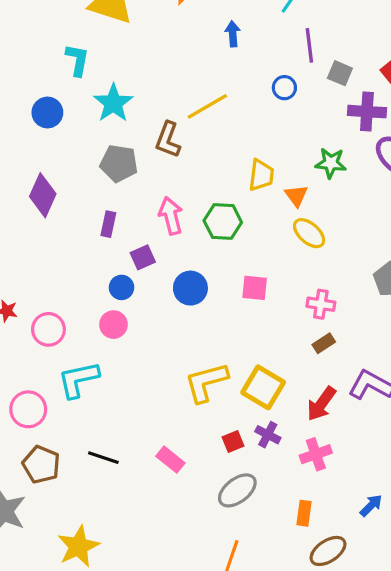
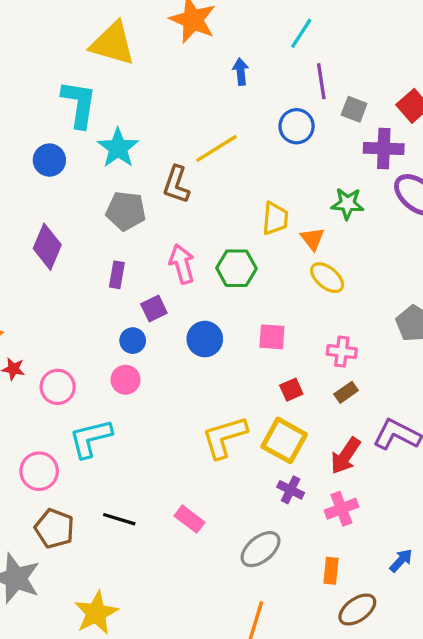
cyan L-shape: (77, 60) -> (79, 104), size x1.4
blue circle: (284, 88) -> (297, 126), size x1.4
red square: (233, 441) -> (291, 390), moved

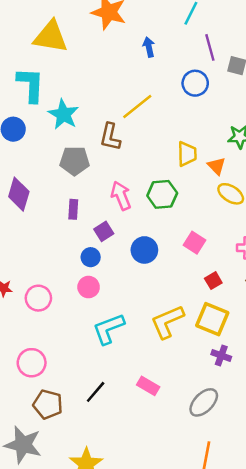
pink square: (272, 337) -> (194, 243), turned 35
cyan L-shape: (91, 438) -> (109, 329), moved
black line: (119, 519) -> (96, 392), turned -60

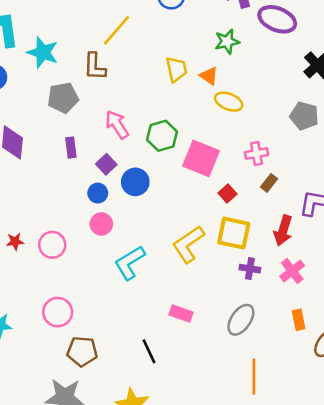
green hexagon: (162, 194) -> (162, 136), moved
pink square: (194, 243) -> (201, 158), size x1.6
blue circle: (144, 250) -> (135, 182), moved
black line: (96, 392) -> (149, 351), moved, turned -55

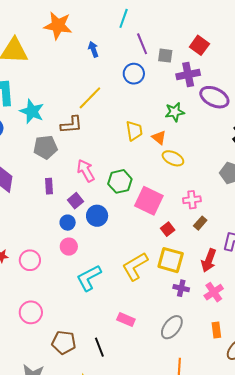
brown L-shape: (95, 67) -> (71, 125), turned -100
brown pentagon: (82, 351) -> (64, 342), moved

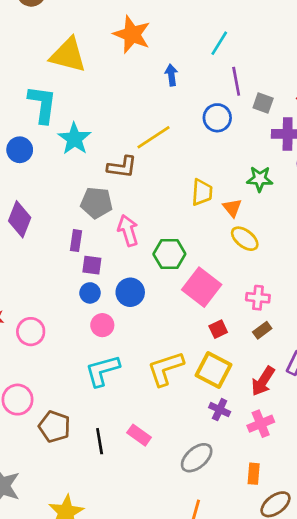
gray pentagon: (45, 147) -> (96, 203), moved
purple square: (76, 201) -> (92, 265), moved, turned 35
pink circle: (69, 247) -> (102, 325), moved
brown pentagon: (64, 342) -> (54, 427), moved
black line: (99, 347) -> (100, 441), moved

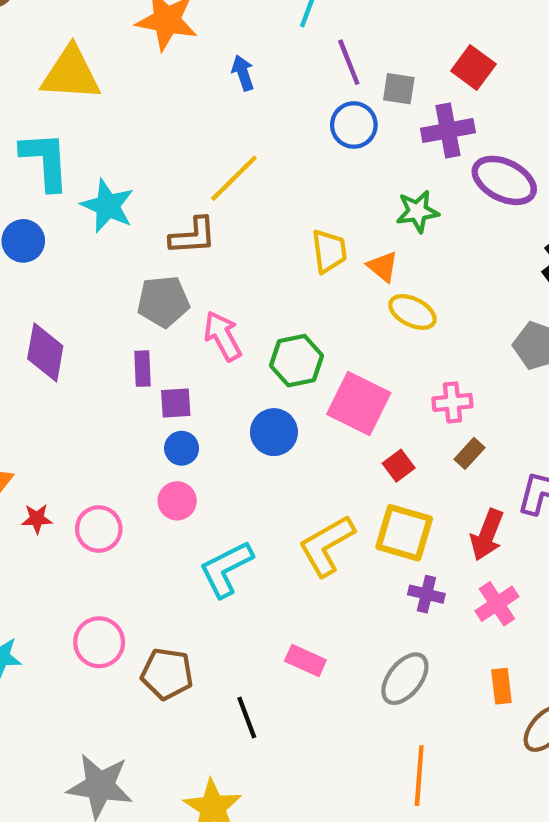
blue circle: (217, 118) -> (354, 125), moved
blue circle: (130, 292) -> (274, 432), moved
pink circle: (102, 325) -> (177, 501), moved
black line: (100, 441) -> (247, 718), moved

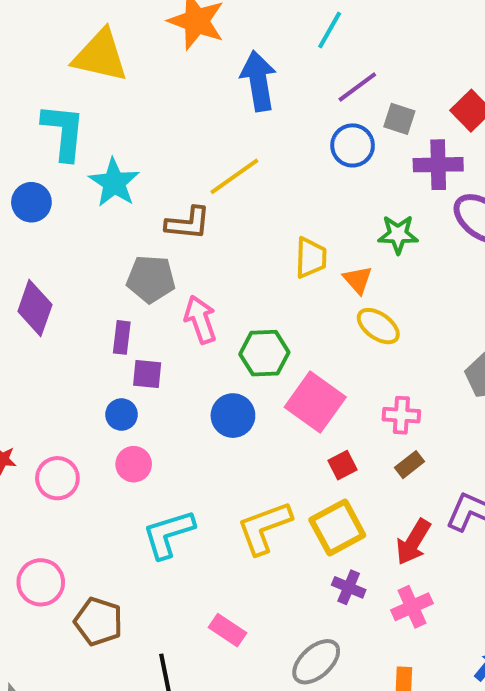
purple line: (349, 62) -> (357, 87), turned 66
blue arrow: (243, 73) -> (258, 81), size x1.8
blue circle: (182, 448) -> (121, 414), moved
yellow square: (404, 533) -> (337, 528), turned 36

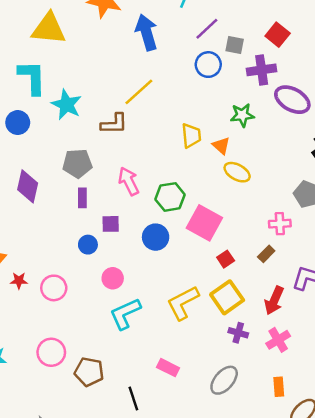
gray pentagon: (151, 279) -> (77, 163), moved
purple square: (147, 374) -> (111, 224), moved
pink cross: (401, 415) -> (280, 224), moved
pink circle: (134, 464) -> (113, 278), moved

